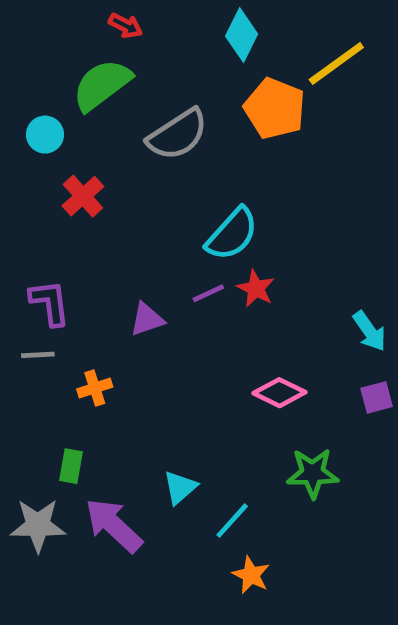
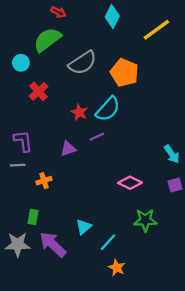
orange pentagon: (275, 109) -> (124, 73), moved
red star: (256, 288) -> (79, 112), moved

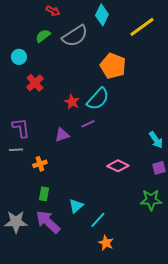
green semicircle: (47, 40) -> (43, 36), size x0.6
gray semicircle: (83, 63) -> (75, 36), moved
green rectangle: (33, 217) -> (44, 194), moved
green star: (145, 220) -> (151, 200), moved

